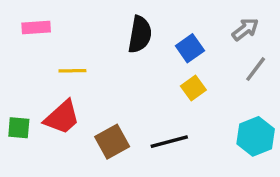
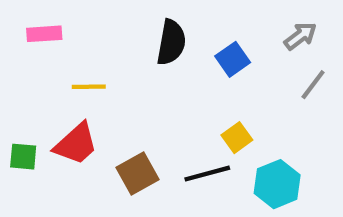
yellow square: (193, 88) -> (237, 138), moved
cyan hexagon: (256, 136) -> (277, 184), moved

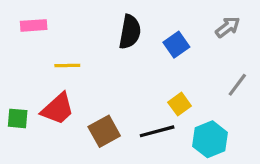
gray line: (313, 85) -> (237, 85), moved

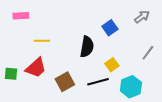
black semicircle: (130, 32) -> (87, 47), moved

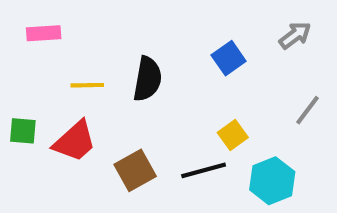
black semicircle: (87, 47) -> (148, 79), moved
green square: (11, 74) -> (23, 131), moved

